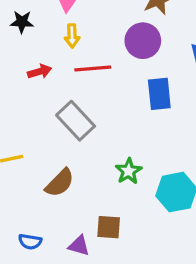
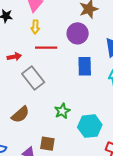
red arrow: (40, 72) -> (14, 57), moved

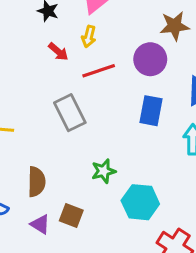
red line: (46, 48) -> (99, 71), turned -30
red arrow: (14, 57) -> (58, 52), moved, turned 40
brown semicircle: (20, 114) -> (36, 182), moved, turned -60

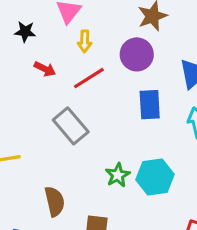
yellow arrow: (89, 36) -> (85, 41), moved
cyan hexagon: (140, 202) -> (155, 177), moved

